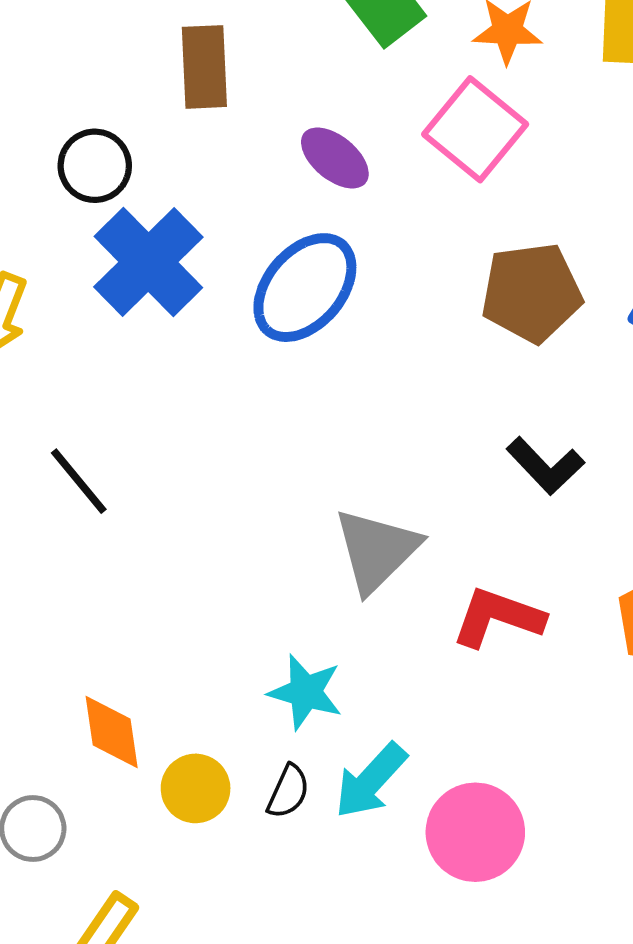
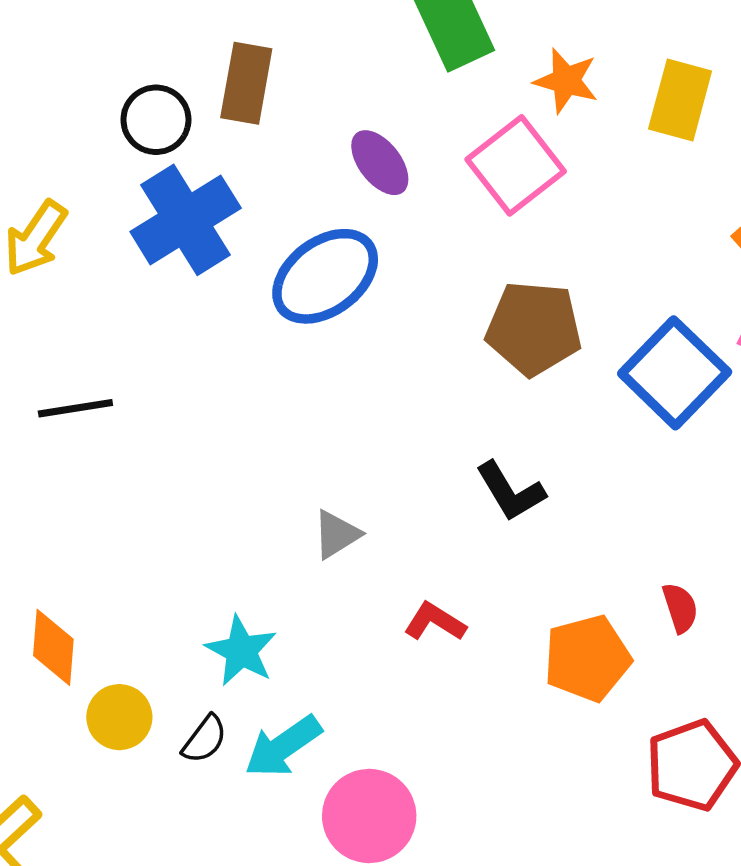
brown rectangle: (204, 67) -> (246, 83), moved
black line: (79, 481) -> (75, 408), turned -72
gray triangle: (376, 550) -> (337, 534), size x0.6
red L-shape: (498, 617) -> (435, 622), size x0.7

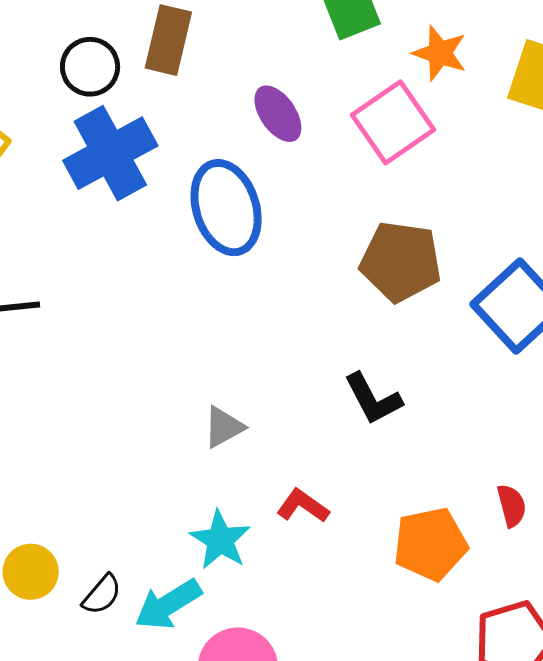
blue ellipse: (325, 276) -> (226, 208), turned -74
cyan star: (241, 651) -> (220, 540), moved

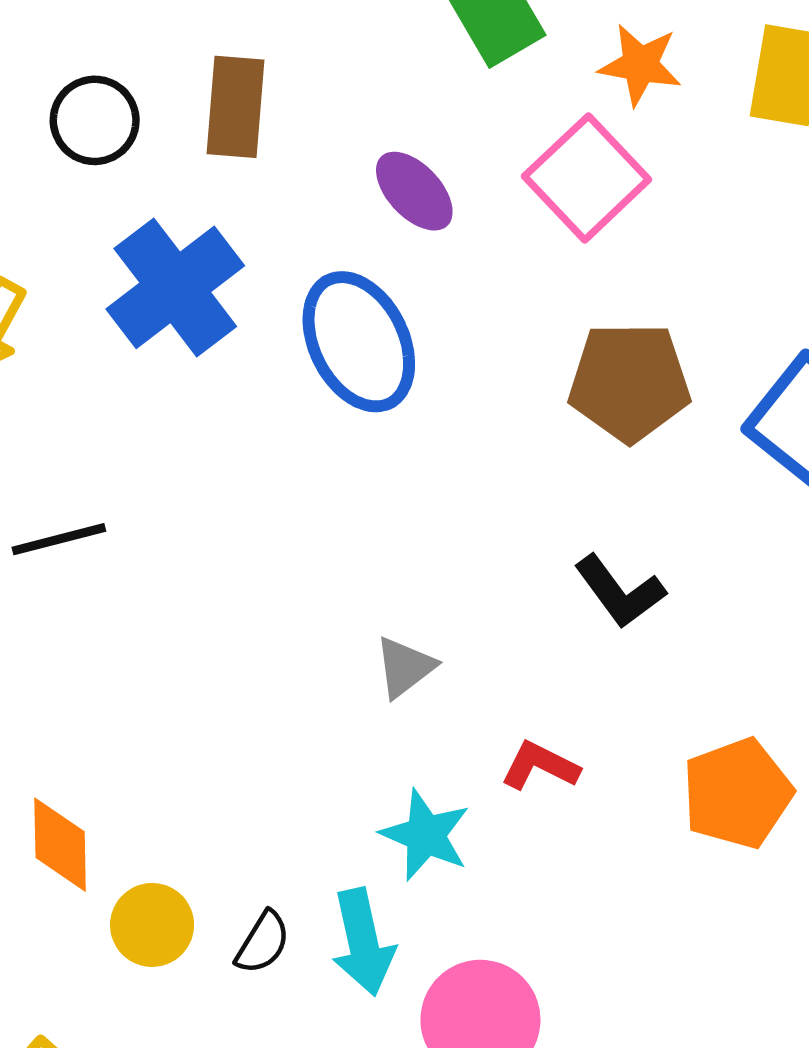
black circle: (90, 67) -> (95, 120), moved
cyan arrow: (168, 604) -> (363, 942), turned -62

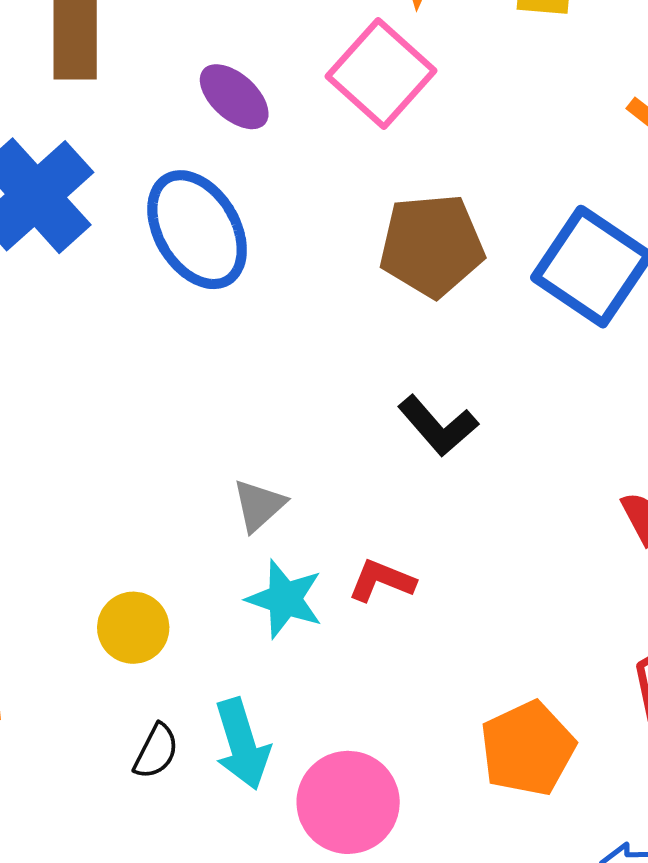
orange pentagon: (737, 793) -> (528, 749), moved
cyan star: (426, 835) -> (285, 599), moved
yellow circle: (152, 925) -> (133, 628), moved

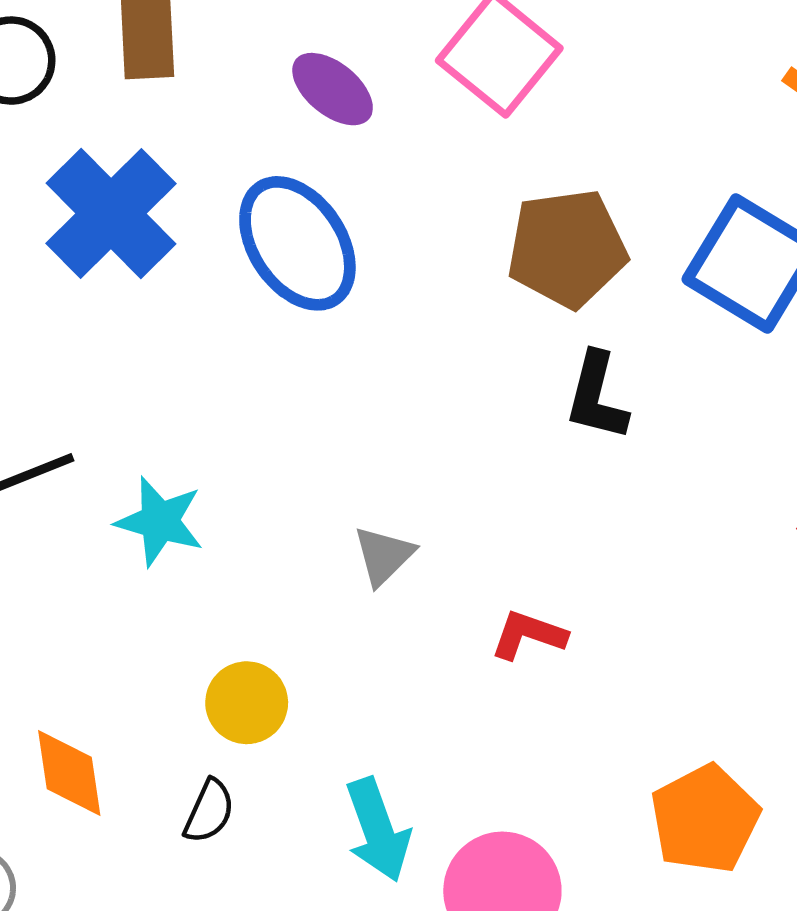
black L-shape: (438, 426) -> (597, 396), moved, turned 58
cyan star: (285, 599) -> (160, 521), moved
black semicircle: (156, 751) -> (209, 811), moved

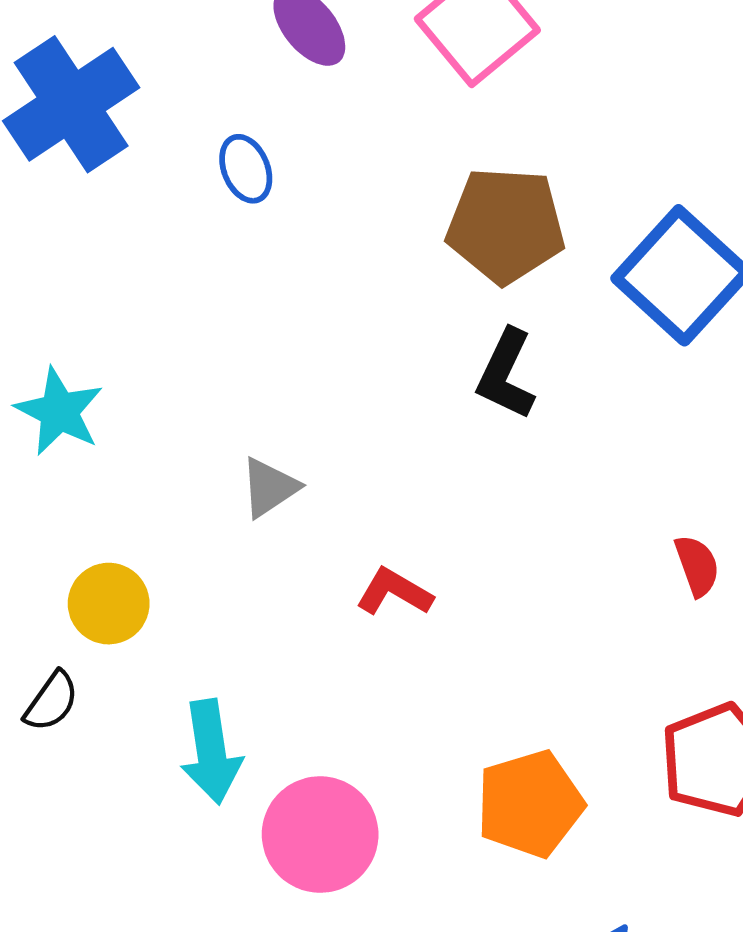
blue ellipse: (297, 243) -> (246, 169), size x0.5

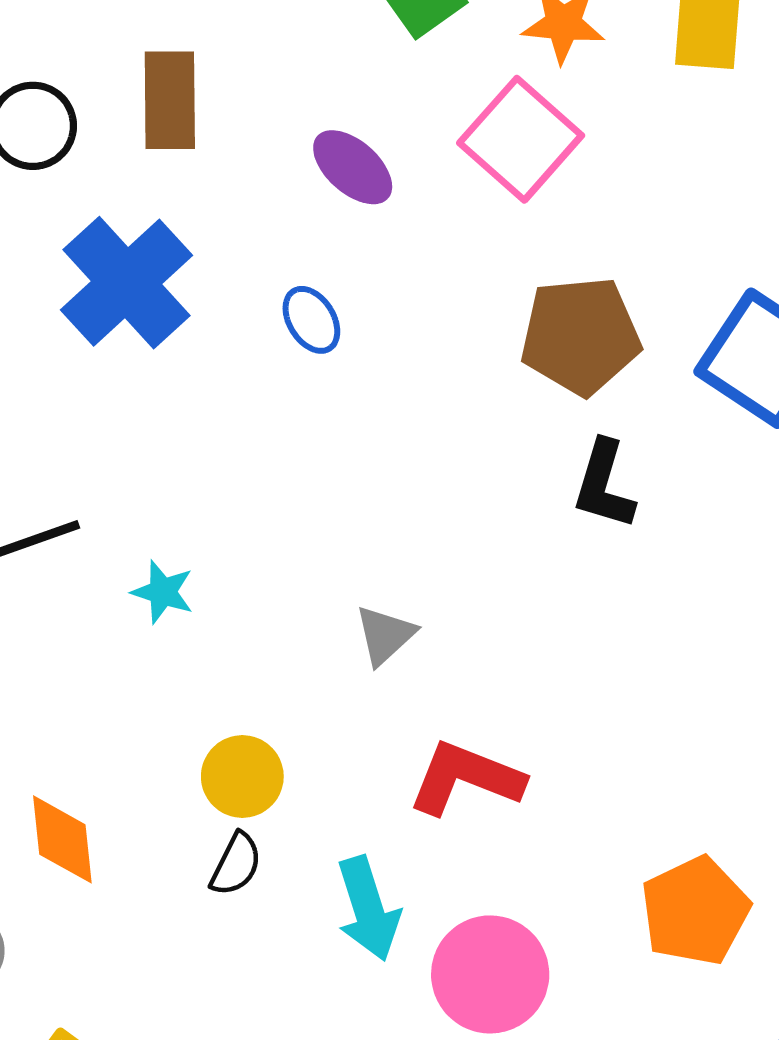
cyan star: (59, 411) -> (163, 592), size x0.7
red L-shape: (394, 592) -> (466, 778), moved, size x1.5
black semicircle: (51, 701) -> (236, 864), moved

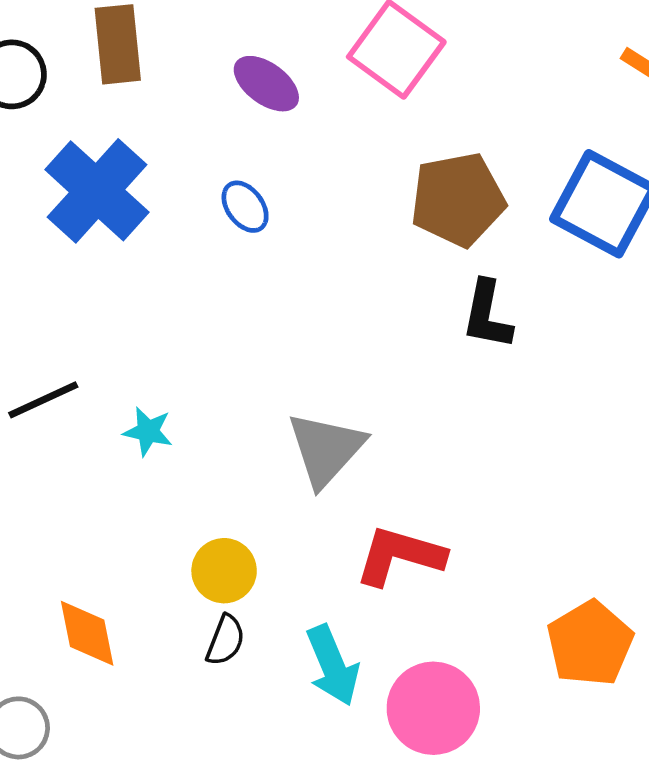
gray triangle: (385, 635) -> (326, 449), size x1.6

